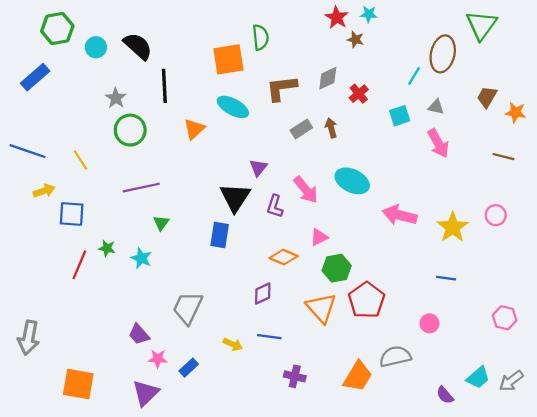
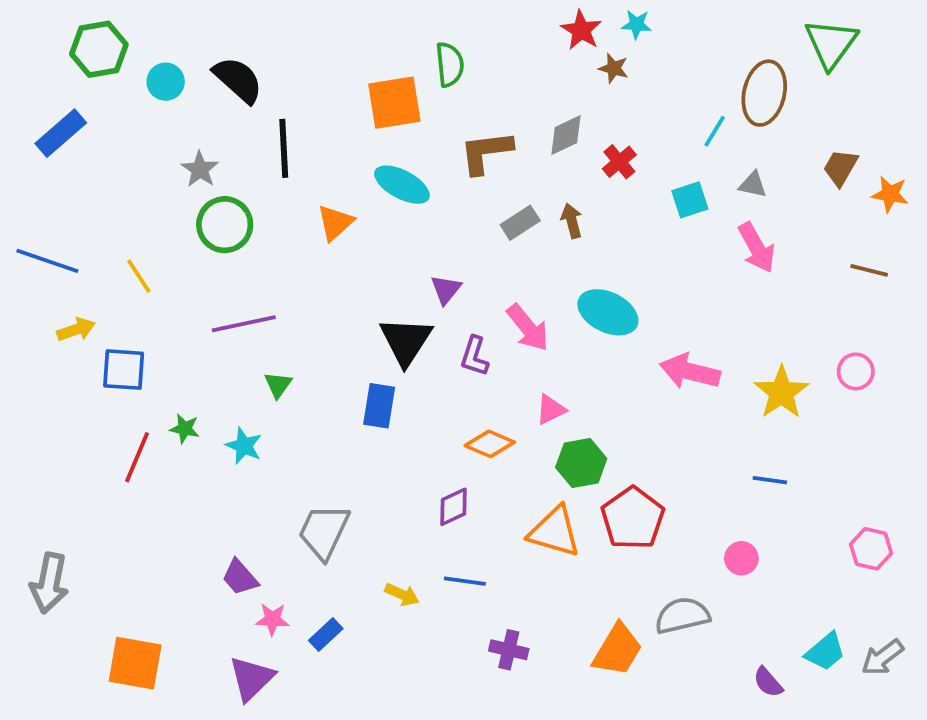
orange triangle: (321, 308) -> (555, 532), turned -32

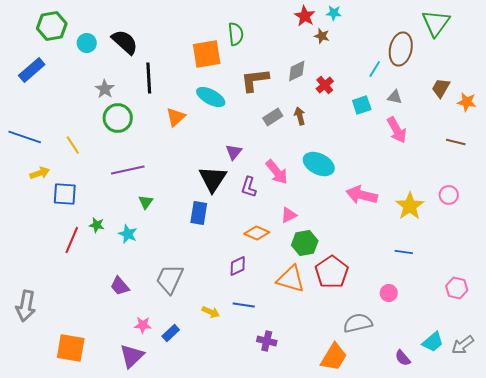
purple trapezoid: (240, 577) -> (120, 286), moved
orange trapezoid: (617, 650) -> (334, 357), moved

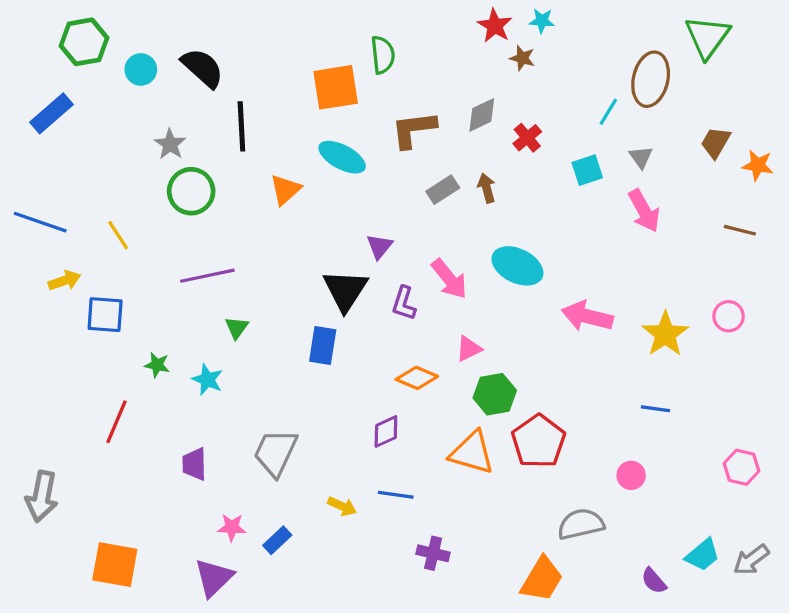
gray triangle: (395, 97) -> (641, 157), turned 42
red line: (72, 240) -> (116, 422), moved
purple trapezoid: (120, 286) -> (194, 464), turned 40

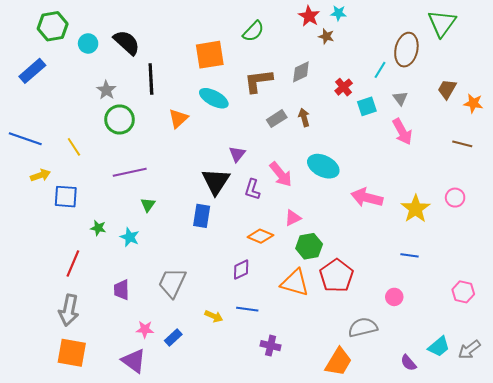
green semicircle: (383, 55) -> (253, 31), moved, turned 50
red cross: (527, 138) -> (344, 87), moved
gray arrow: (42, 496) -> (69, 310), moved
purple triangle: (214, 578) -> (134, 361), turned -40

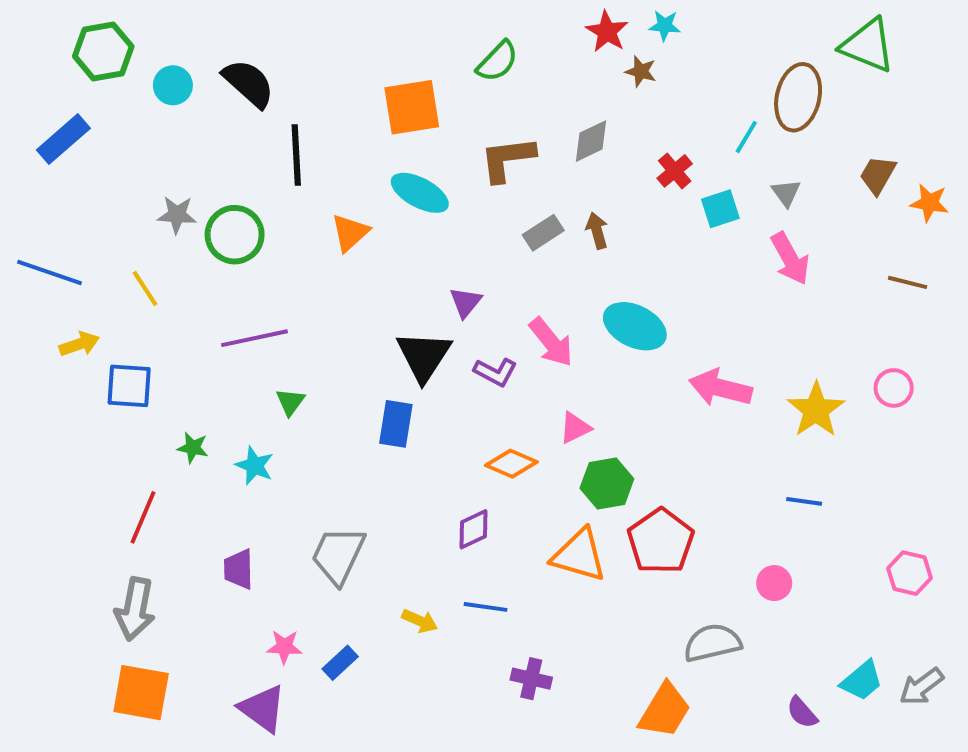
green triangle: (442, 23) -> (868, 45), turned -44
gray star: (106, 90) -> (177, 215), moved, turned -30
purple L-shape: (252, 189) -> (495, 372), turned -80

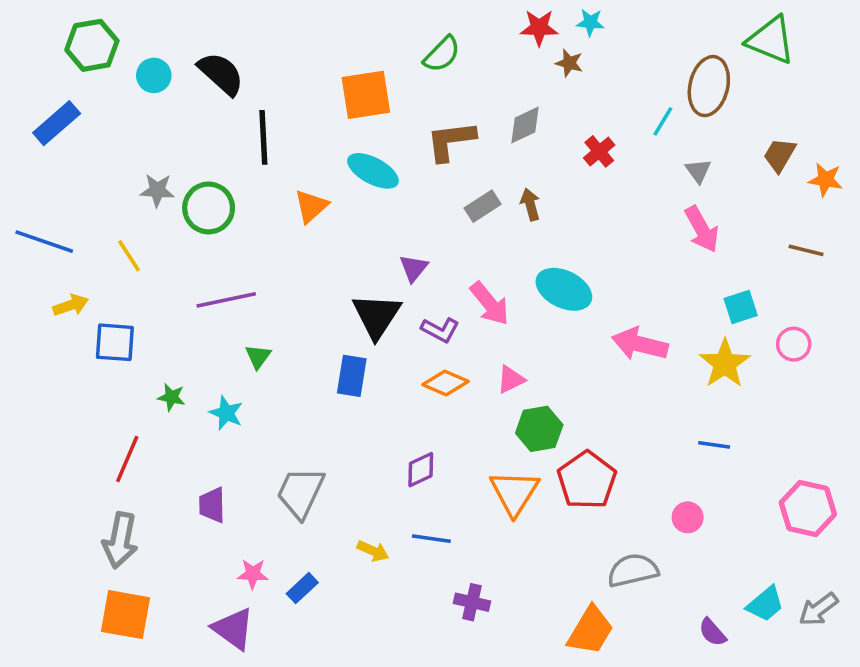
red star: (607, 32) -> (539, 28), turned -30
cyan square: (720, 209) -> (741, 307), moved
orange diamond: (511, 464) -> (445, 383), moved
orange triangle: (579, 555) -> (514, 493), turned 46
pink hexagon: (910, 573) -> (808, 509), size x1.4

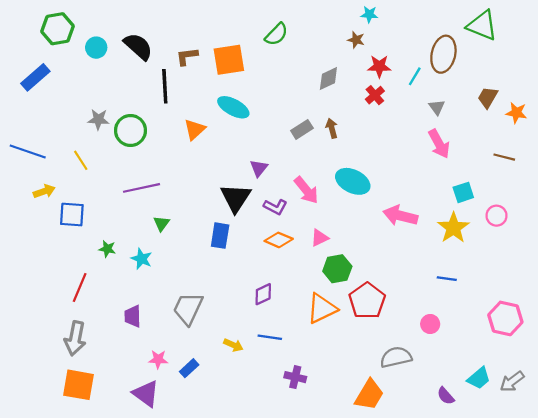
red star: (539, 28) -> (379, 66), moved
brown L-shape: (451, 141) -> (187, 56), moved, size x0.7
orange triangle: (514, 493) -> (322, 309), turned 32

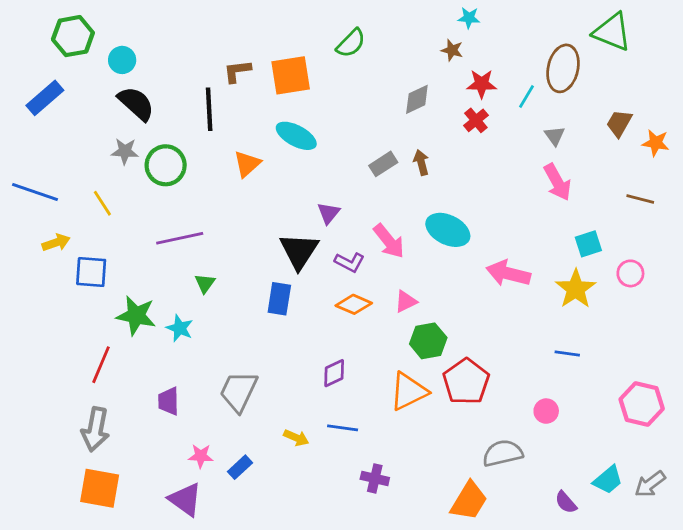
black semicircle: (138, 46) -> (136, 104), moved
green star: (107, 249) -> (136, 316), size x1.8

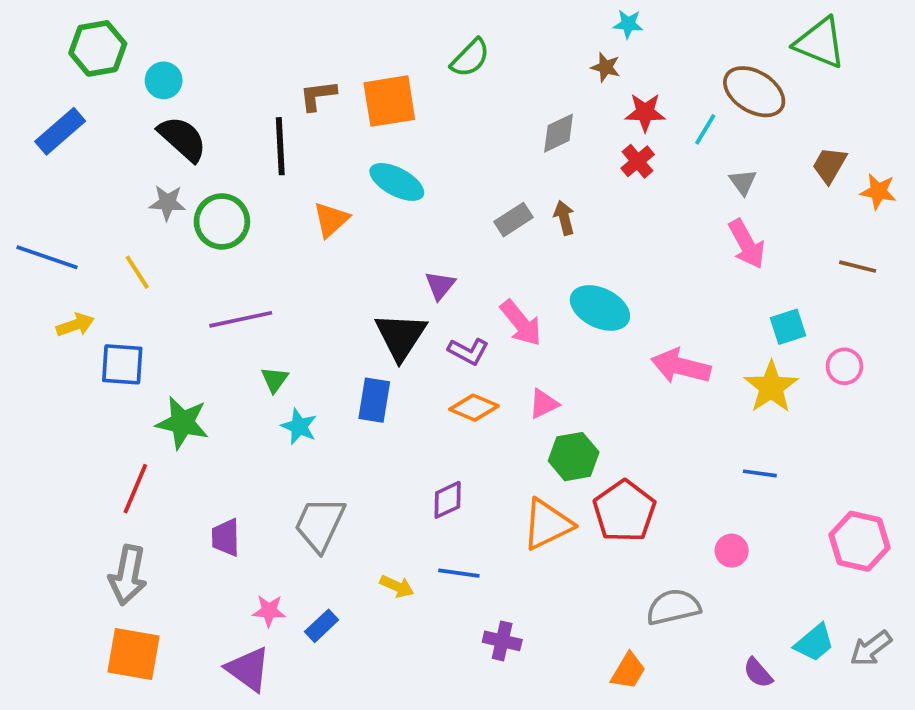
brown ellipse: (563, 68) -> (754, 92), turned -72
cyan star: (180, 328) -> (299, 426), moved
orange trapezoid: (469, 501) -> (628, 671), size x0.7

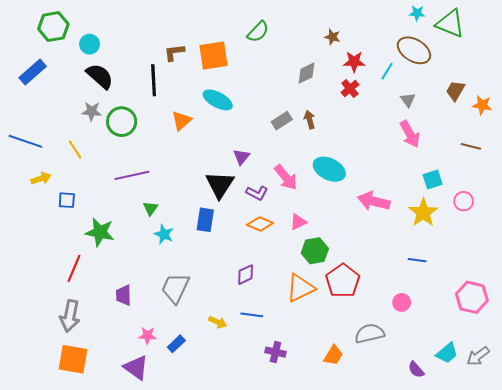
cyan star: (628, 24) -> (417, 13), moved
blue square: (122, 364) -> (67, 200), size x0.7
orange trapezoid: (628, 671) -> (333, 355), moved

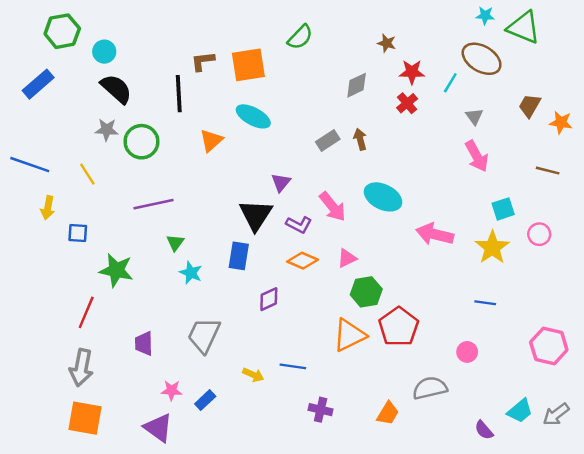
yellow arrow: (41, 178) -> (48, 208), turned 120
purple diamond: (246, 275) -> (269, 299), moved

